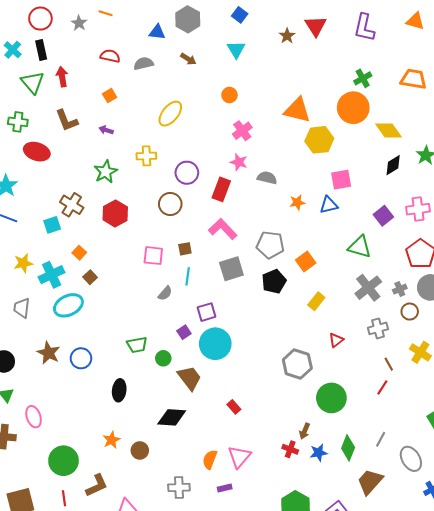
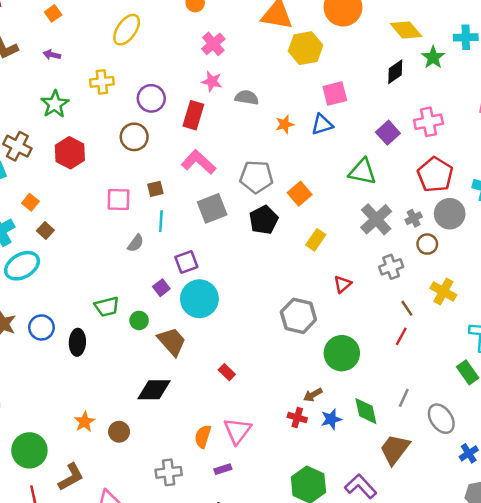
yellow diamond: (389, 130) -> (406, 30), moved
black ellipse: (119, 390) -> (77, 342), moved
brown arrow: (305, 431) -> (313, 395), turned 42
green diamond: (348, 448) -> (366, 411), turned -30

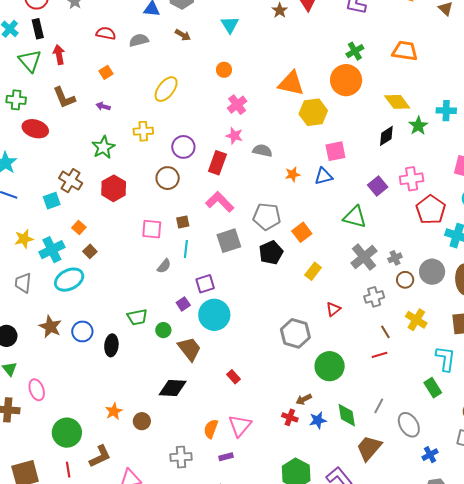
red pentagon: (435, 175) -> (431, 210), moved
gray circle: (450, 214) -> (432, 272), moved
red line: (401, 336) -> (379, 355), turned 42

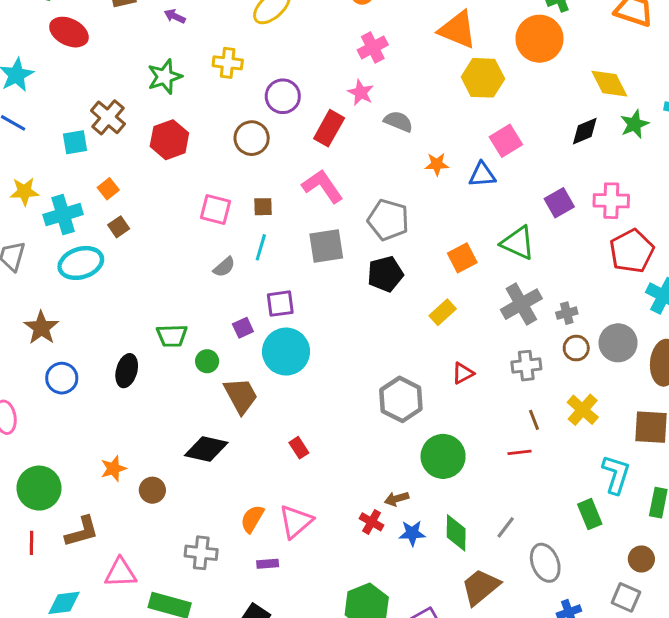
pink square: (335, 151) -> (506, 141), turned -30
orange square: (302, 232) -> (462, 258), moved
blue circle: (82, 331) -> (62, 378), moved

